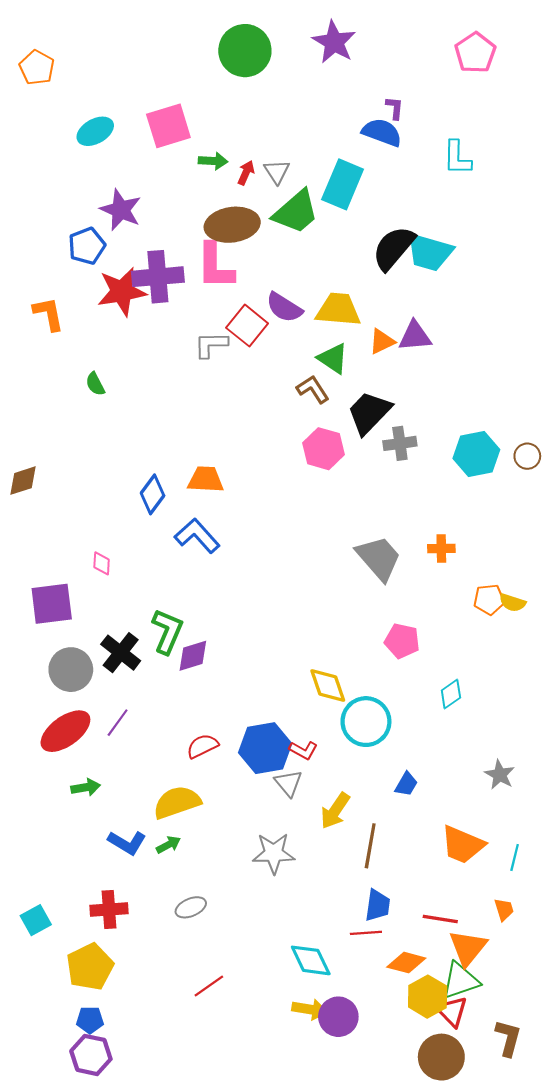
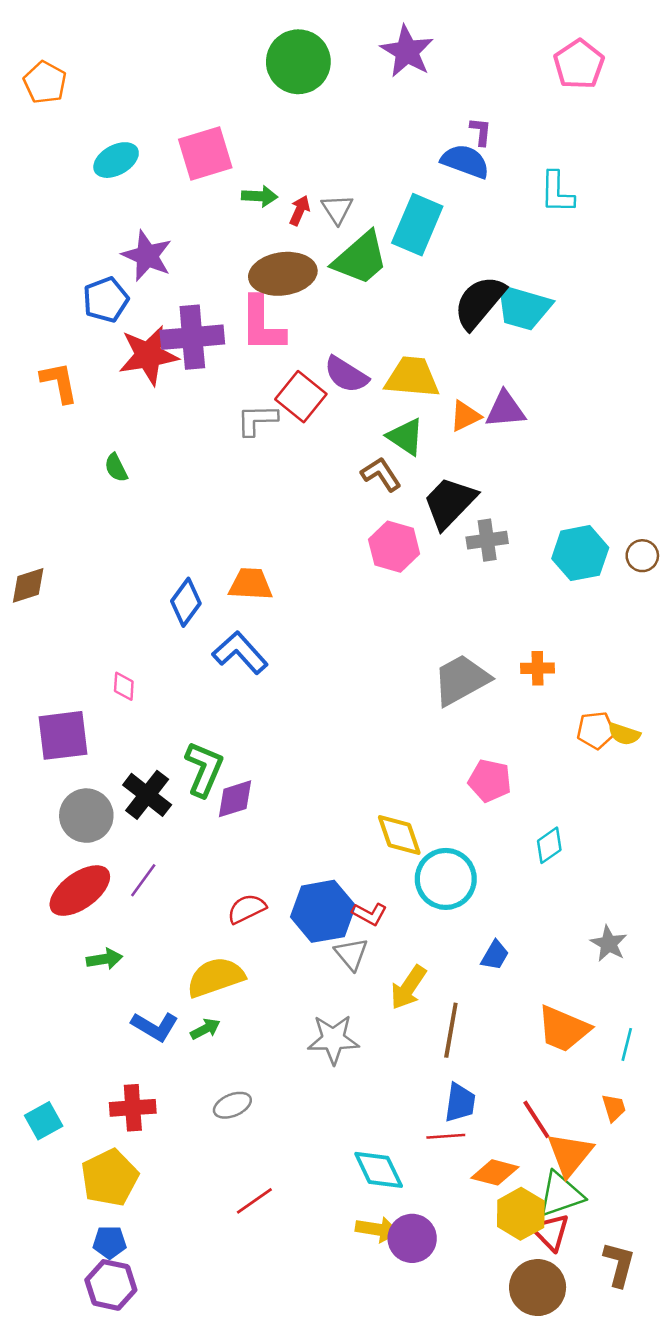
gray trapezoid: (379, 558) -> (461, 680), turned -78
red line: (440, 919) -> (536, 1119), turned 48

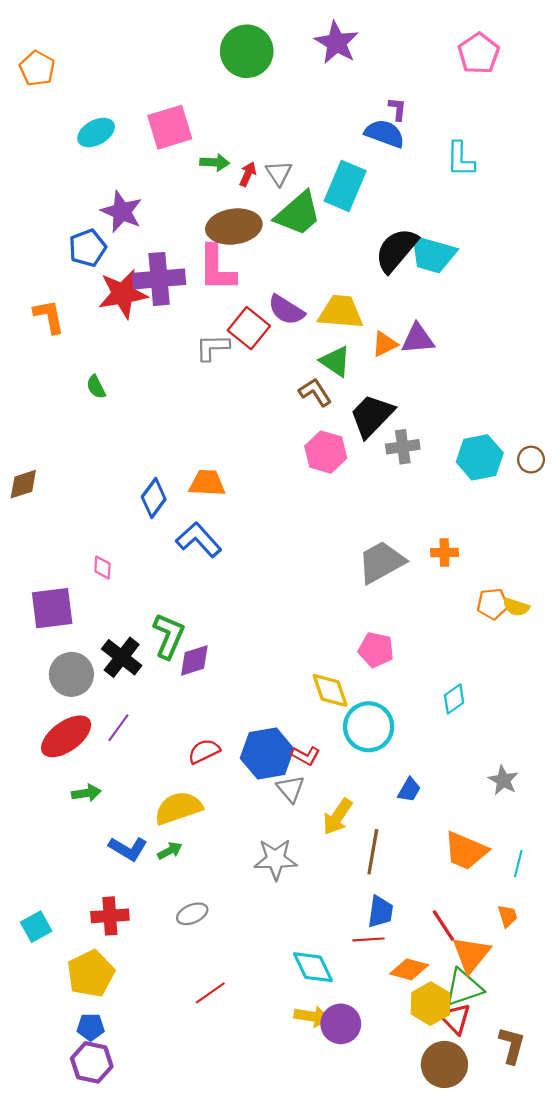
pink pentagon: (490, 781) -> (376, 650), moved

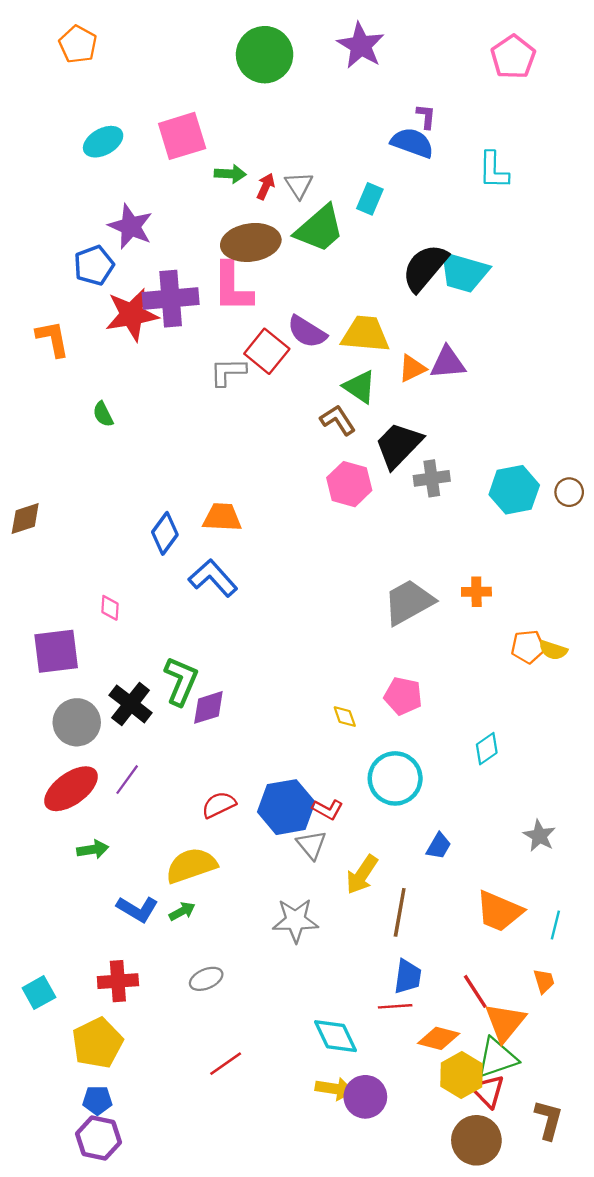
orange pentagon: (37, 68) -> (78, 44), moved
cyan rectangle: (345, 186) -> (370, 199), size x0.6
yellow diamond: (330, 690) -> (345, 717), moved, size x0.6

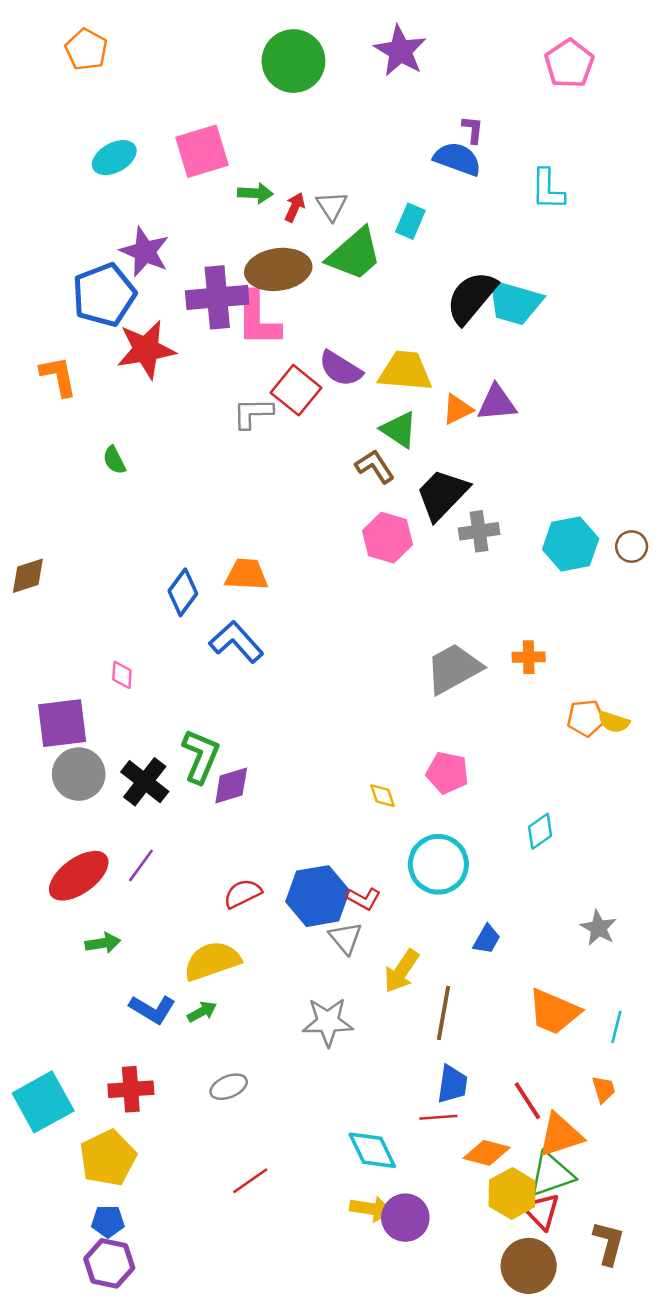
blue pentagon: (94, 265) -> (104, 295), size x1.4
purple cross: (171, 299) -> (217, 297), moved
gray circle: (77, 722) -> (79, 774), moved
cyan square: (39, 993) -> (43, 1102), size x1.6
orange triangle: (505, 1022) -> (560, 1135), turned 33

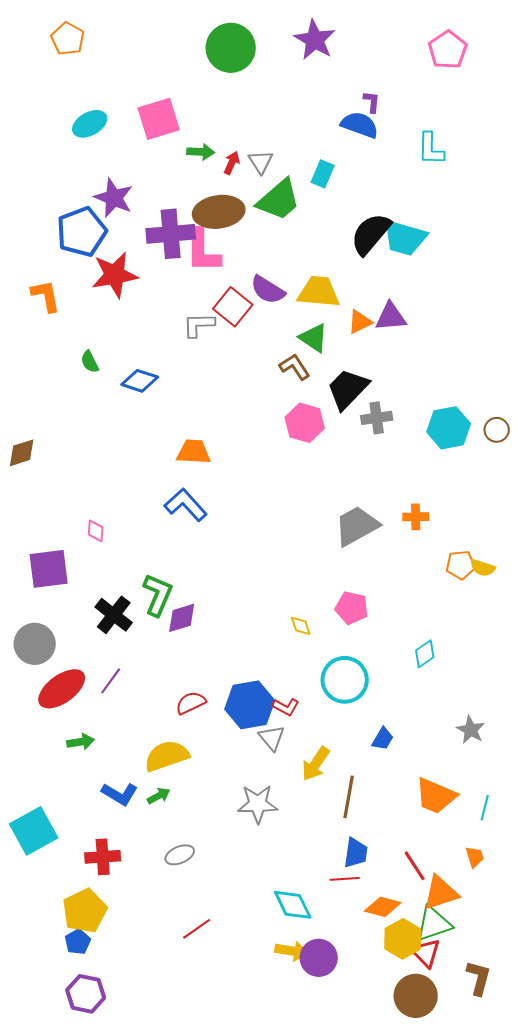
blue diamond: (183, 592) -> (140, 381), moved, turned 72
gray circle: (79, 774) -> (35, 644), moved
cyan square: (43, 1102) -> (34, 831), moved
blue pentagon: (108, 1221) -> (78, 942), moved, turned -30

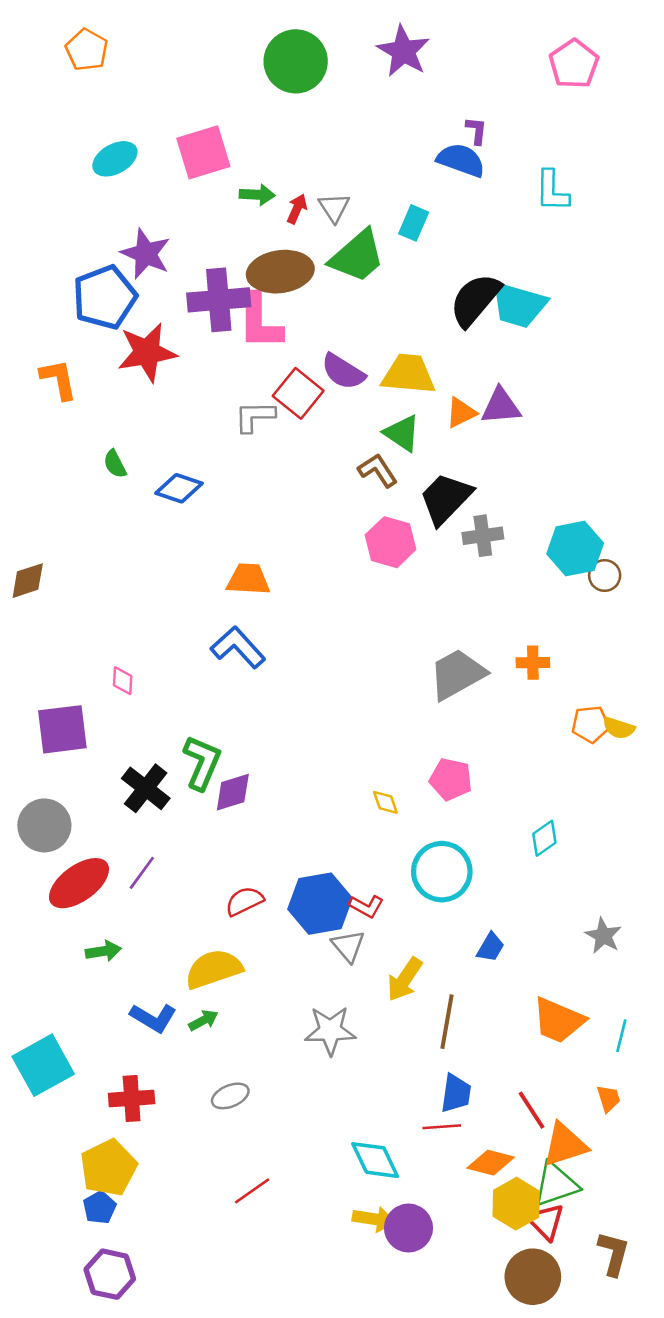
brown circle: (497, 430) -> (605, 575), moved

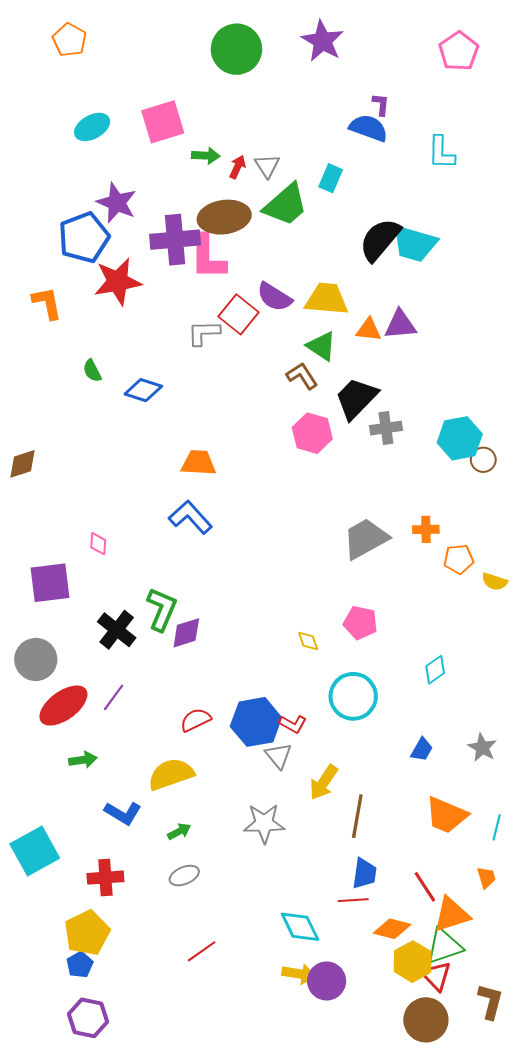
orange triangle: (461, 413) -> (369, 330), turned 32
orange pentagon: (591, 724) -> (459, 559), moved
blue trapezoid: (491, 947) -> (422, 750), moved
green arrow: (203, 1020) -> (179, 831), moved

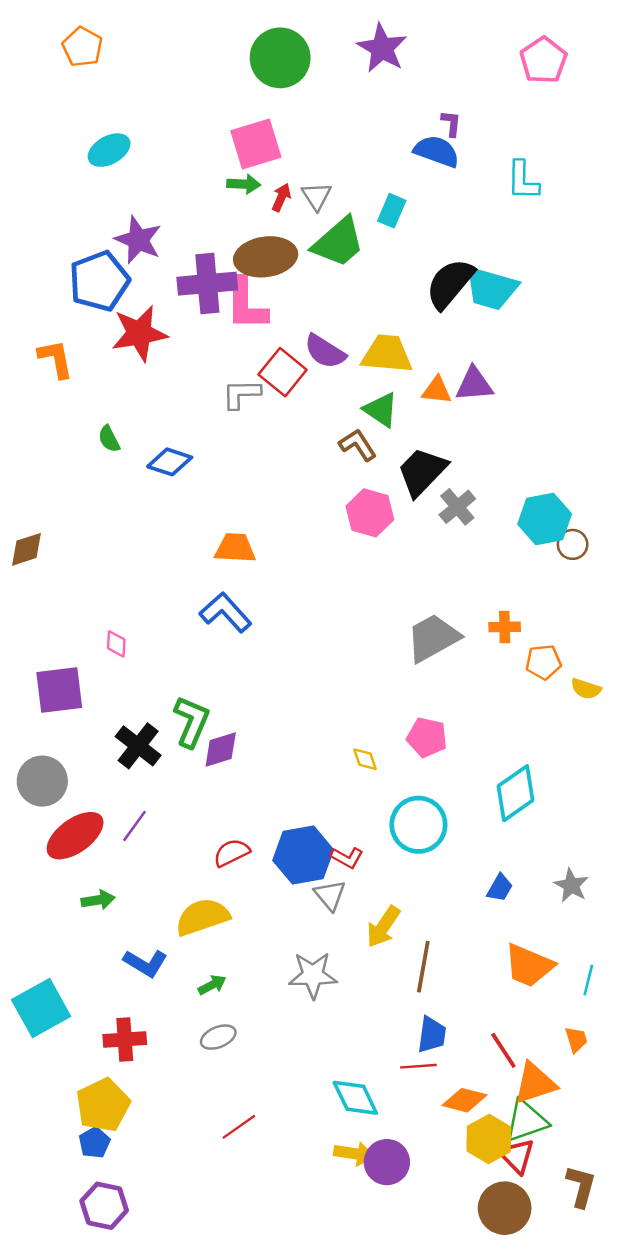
pink square: (163, 122) -> (256, 144), moved
gray cross: (386, 428) -> (457, 507), turned -32
cyan diamond: (435, 670) -> (516, 793), size x1.6

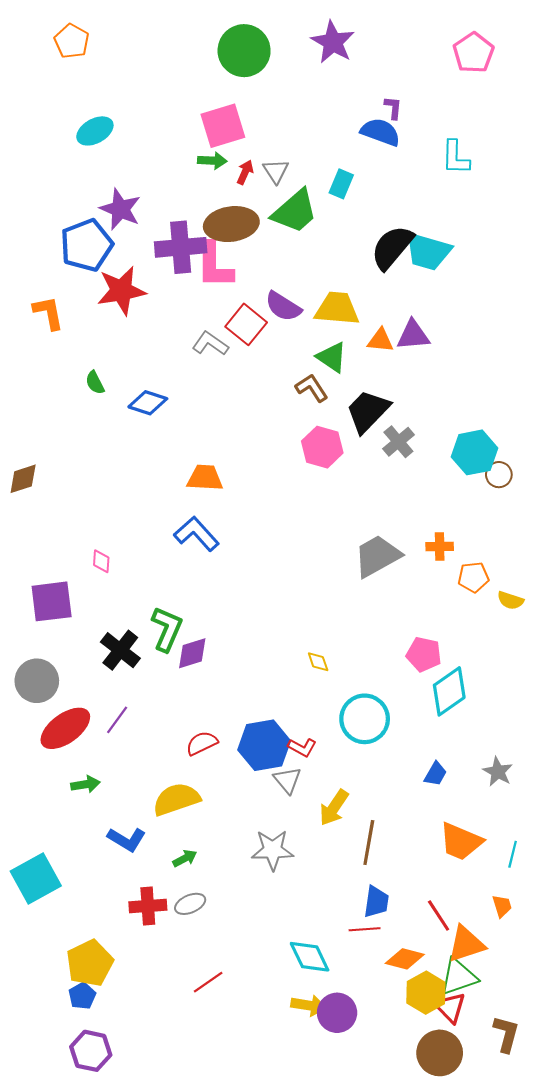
gray L-shape: (241, 394) -> (210, 344), turned 36
pink pentagon: (427, 737) -> (424, 654), moved
red cross: (125, 1040) -> (148, 906), moved

